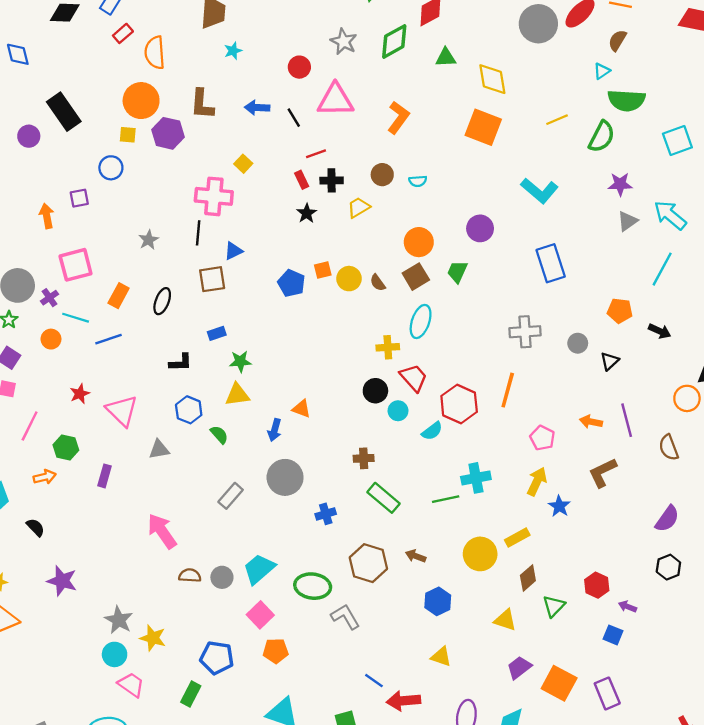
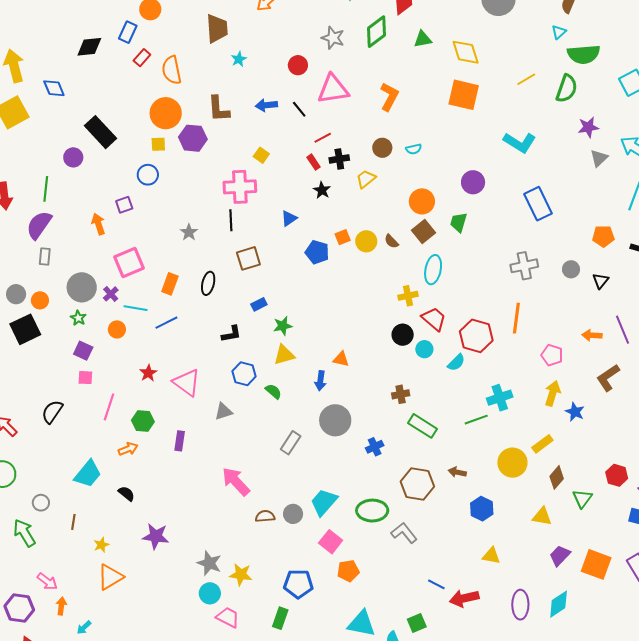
blue triangle: (233, 251) -> (289, 218), moved

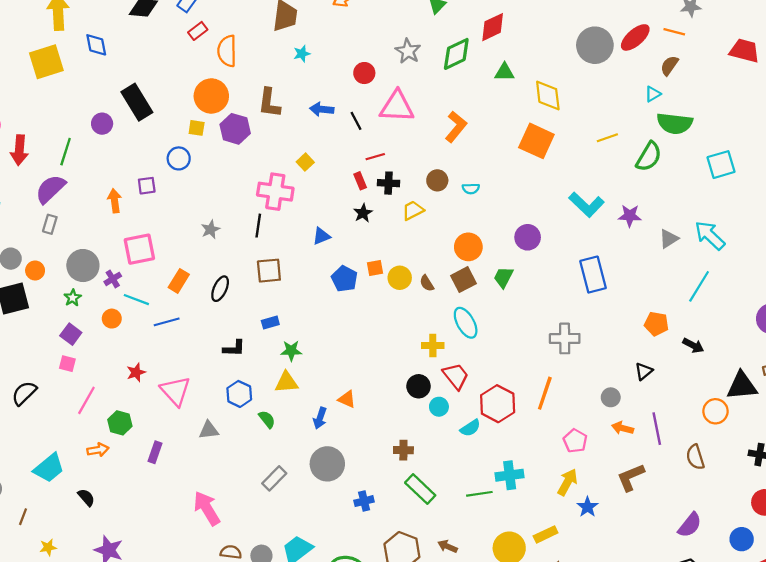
purple star: (588, 127) -> (630, 216), moved
gray circle: (571, 269) -> (611, 397), moved
cyan ellipse: (433, 270) -> (466, 323), turned -52

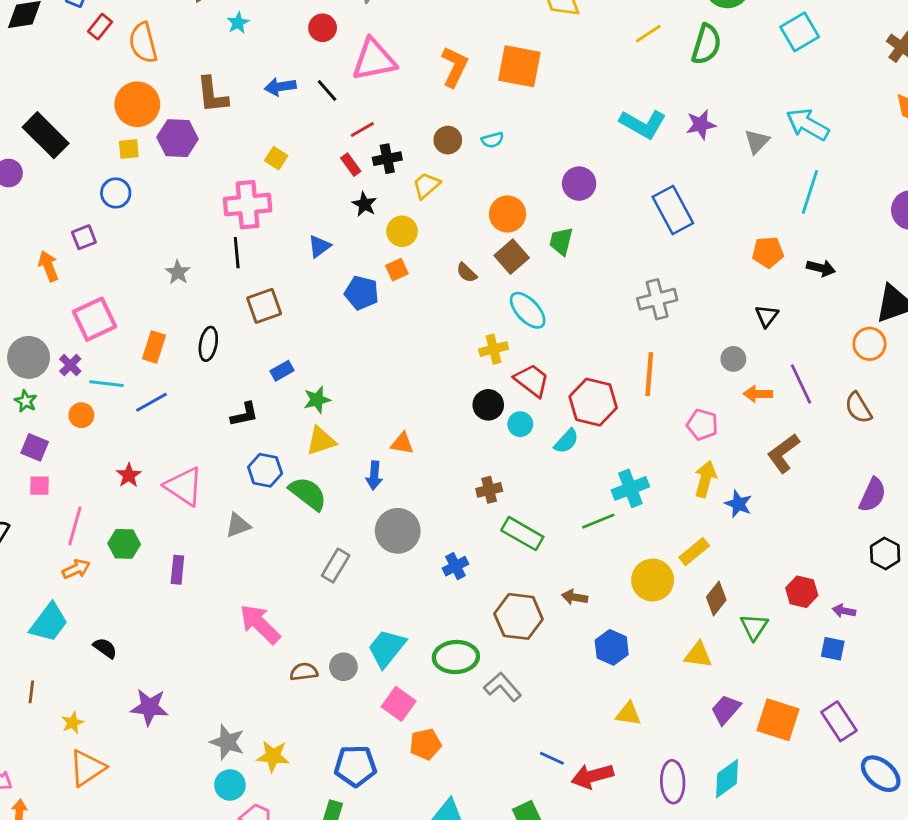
orange square: (536, 141) -> (519, 66), moved
yellow circle: (400, 278) -> (402, 231), moved
green semicircle: (267, 419) -> (308, 494), size x1.6
orange arrow: (98, 450) -> (76, 569), moved

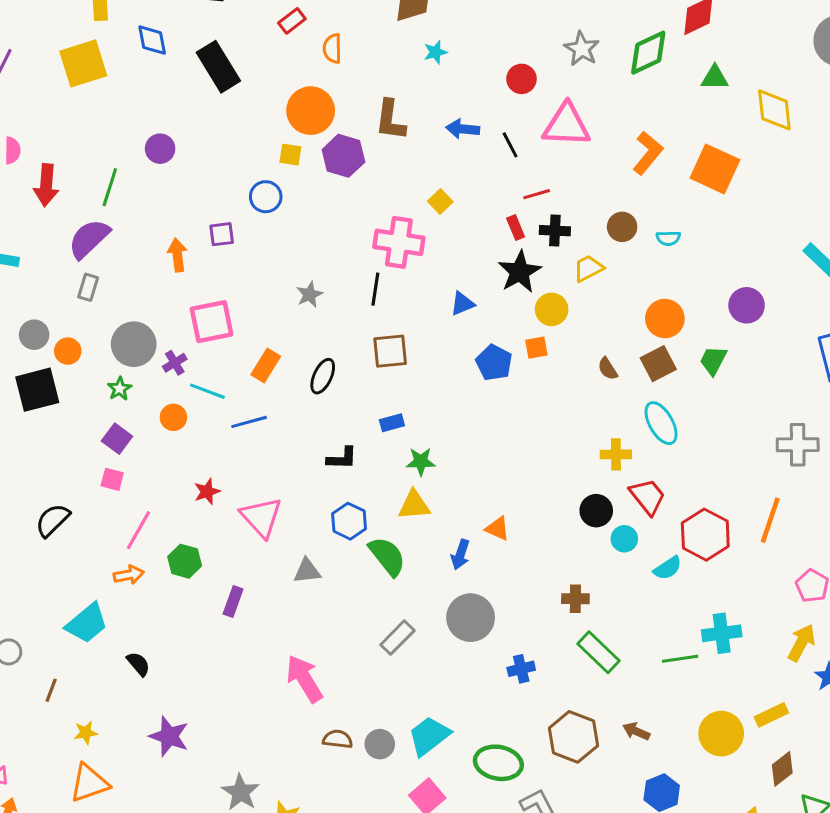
orange semicircle: (143, 43) -> (332, 48), size x0.7
black rectangle: (46, 135) -> (218, 67), moved
black star: (364, 204) -> (520, 272), size x1.6

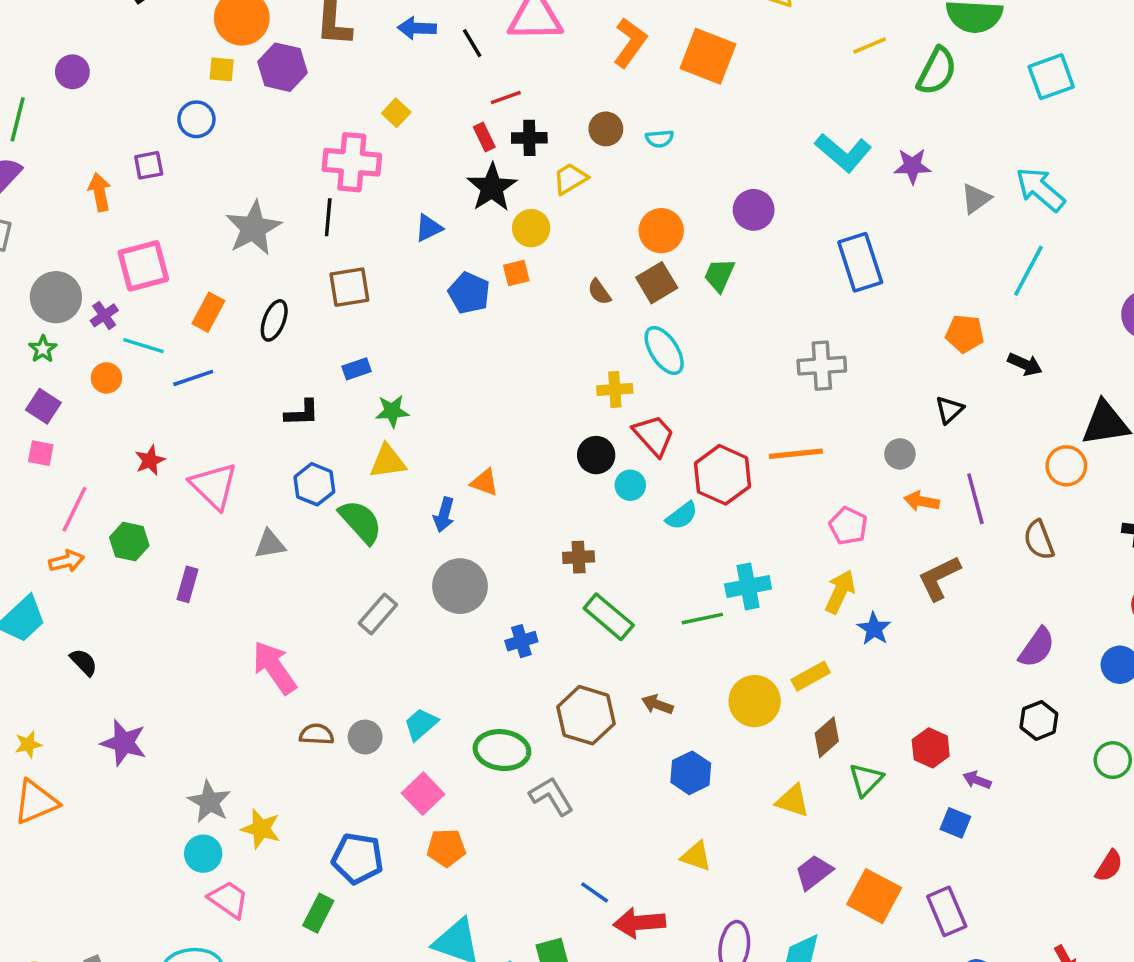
gray star: (310, 294) -> (253, 228), size x1.8
orange line: (770, 520) -> (796, 454), turned 69
cyan trapezoid: (429, 736) -> (421, 724), size x0.7

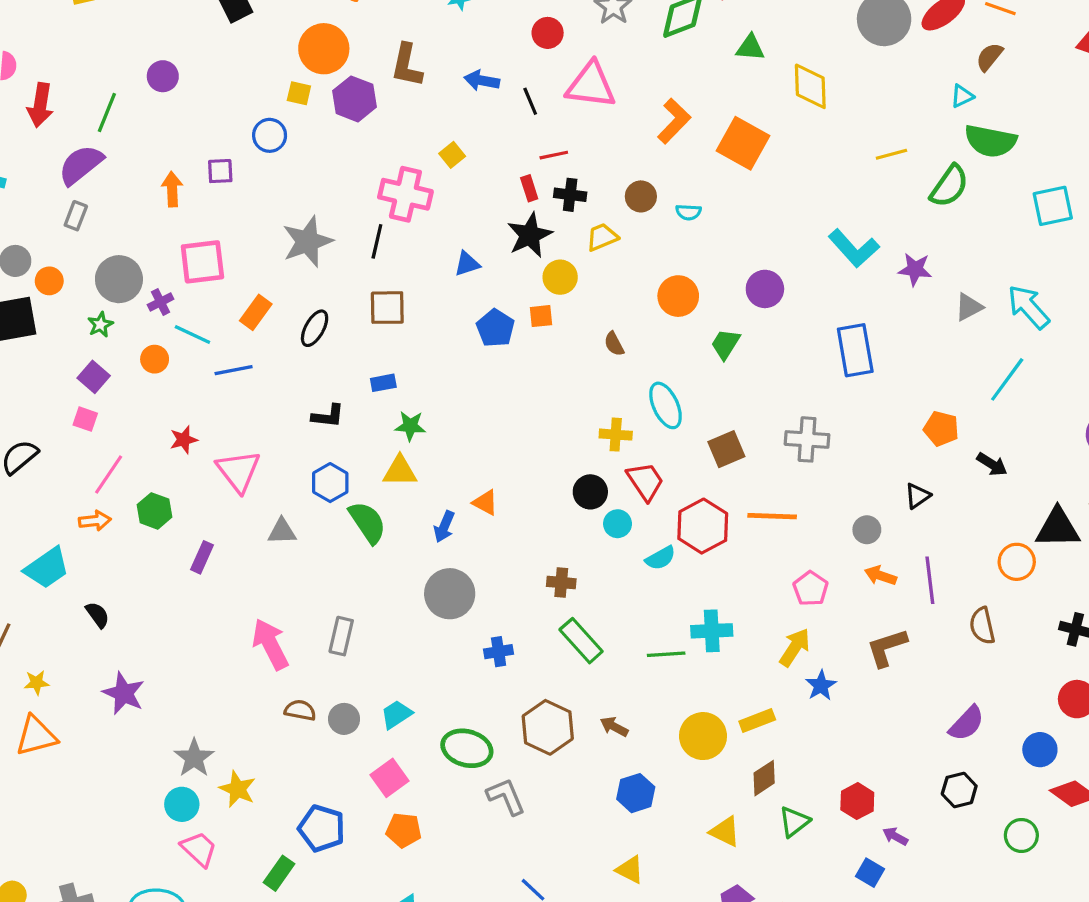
brown square: (657, 283) -> (726, 449), moved
gray rectangle: (378, 614) -> (341, 636), moved, turned -36

